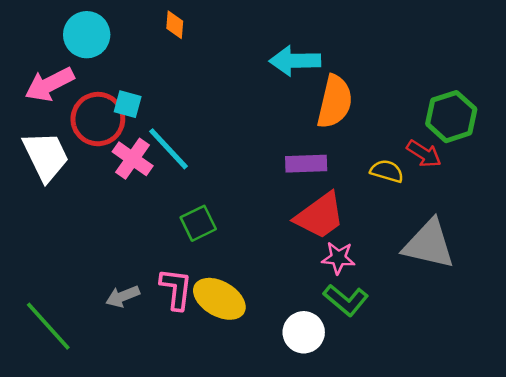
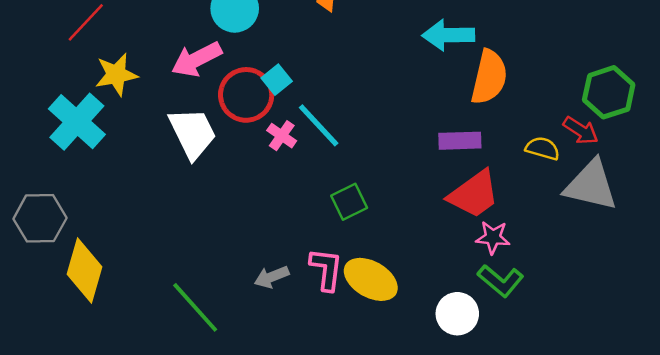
cyan square: (128, 104) -> (277, 80), turned 36
pink cross: (133, 159) -> (282, 136), size x0.7
gray triangle: (429, 244) -> (591, 185), moved

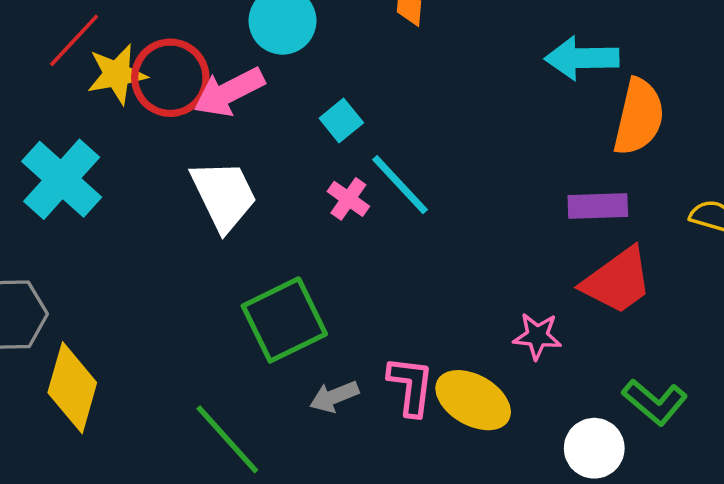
yellow star: (116, 75) -> (117, 74), moved
red circle: (246, 95) -> (170, 78), moved
green square: (349, 202) -> (284, 320), moved, size x1.6
pink star: (493, 237) -> (537, 336), moved

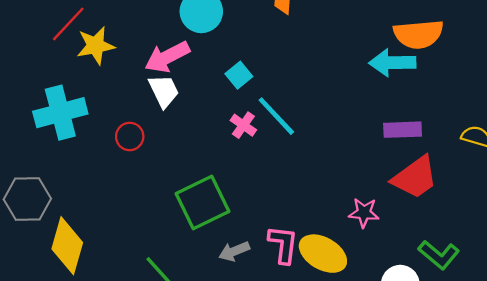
cyan arrow: (582, 58) -> (392, 63), moved
red circle: (170, 78) -> (130, 136), moved, size x0.6
orange semicircle: (639, 117) -> (418, 34), moved, turned 72
cyan cross: (62, 179) -> (60, 113), turned 33
white trapezoid: (224, 195) -> (164, 91), moved, size x0.7

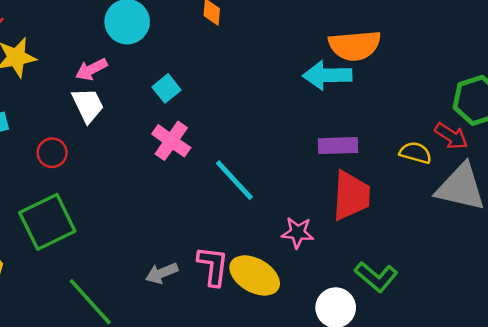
pink arrow: (167, 57) -> (91, 69), size x0.7
cyan line: (276, 116) -> (234, 180), moved
pink cross: (243, 125) -> (171, 141), size x1.4
red trapezoid: (415, 177) -> (351, 196), turned -51
green square: (202, 202) -> (47, 222), moved

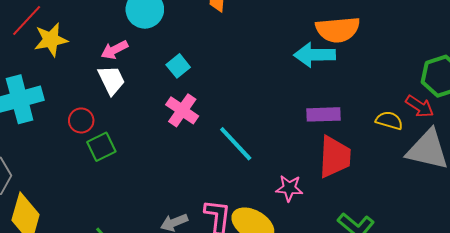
green square: (47, 222) -> (101, 147), moved, size x0.6

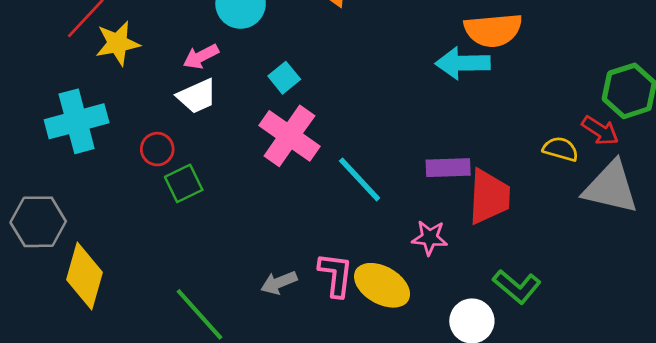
white trapezoid: (111, 80) -> (197, 96), turned 92
pink cross: (182, 110) -> (289, 136), size x1.4
purple rectangle: (324, 114) -> (448, 168), moved

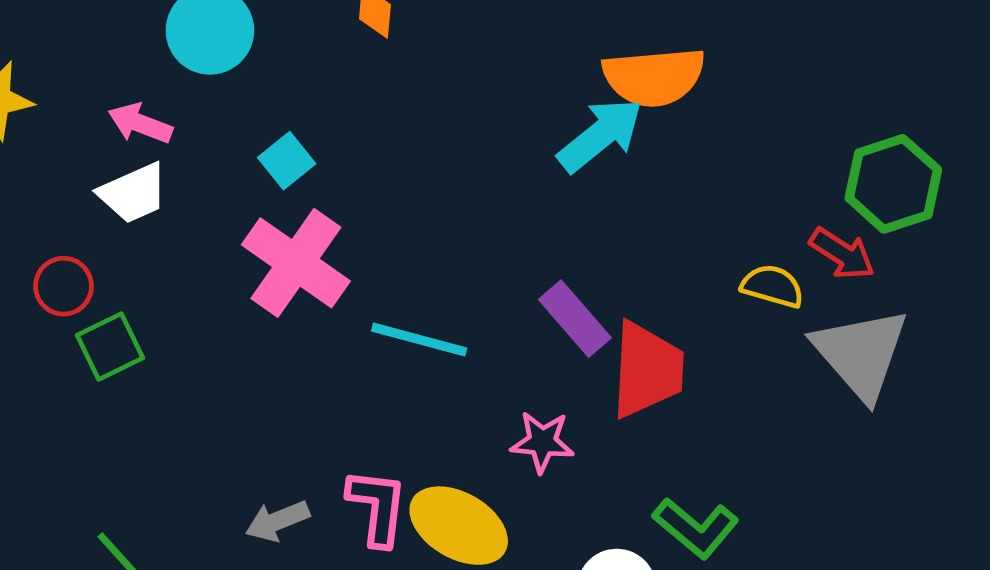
pink arrow: (201, 57) -> (140, 123), turned 48
cyan arrow: (463, 63) -> (600, 135), turned 142
purple rectangle: (448, 168) -> (575, 319), turned 51
cyan line: (360, 179) -> (419, 340), turned -32
gray triangle: (611, 187) -> (861, 354), turned 36

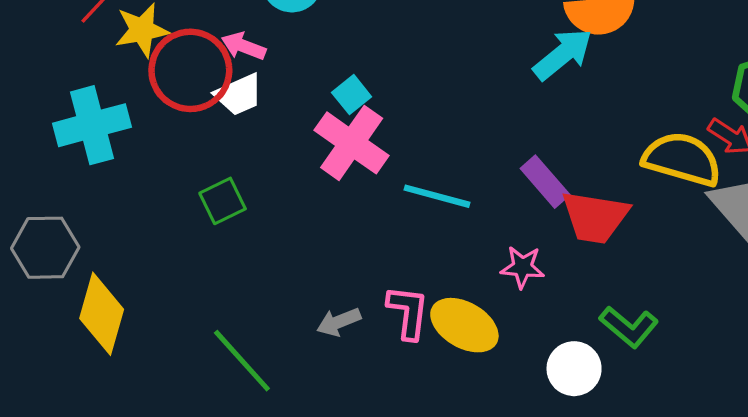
cyan square: (287, 161) -> (352, 95), moved
red circle: (63, 286) -> (190, 70), moved, size x2.0
yellow semicircle: (772, 286) -> (682, 159), size x1.8
red trapezoid: (647, 370) -> (595, 217), turned 96

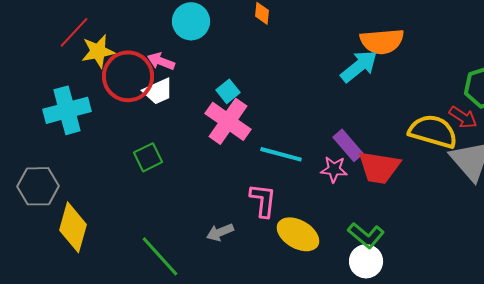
pink star: (522, 267) -> (334, 169), moved
pink L-shape: (408, 312) -> (263, 200), moved
green L-shape: (629, 327) -> (366, 235), moved

